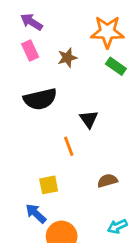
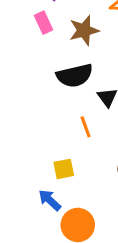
brown star: (67, 58) -> (84, 30), size x1.4
black semicircle: (40, 99) -> (75, 76), moved

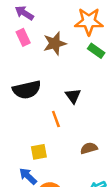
black semicircle: (75, 76) -> (27, 90), moved

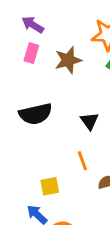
pink rectangle: (23, 37) -> (31, 53), turned 42
orange line: (56, 119) -> (82, 161), moved

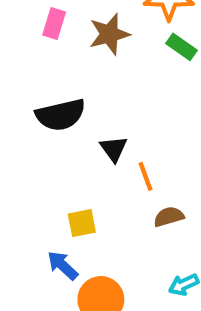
black triangle: (89, 121) -> (114, 149), moved
orange line: (82, 161) -> (145, 176), moved

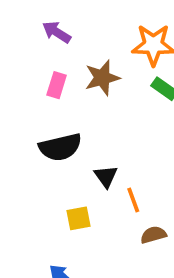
pink rectangle: (54, 24) -> (57, 85), moved
yellow square: (82, 223) -> (79, 218), moved

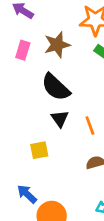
black semicircle: (60, 147) -> (56, 87), moved, turned 56
orange line: (133, 200) -> (90, 126), moved

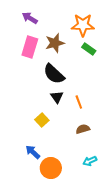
pink rectangle: (23, 50) -> (30, 47), size x1.5
yellow square: (39, 150) -> (42, 120), turned -32

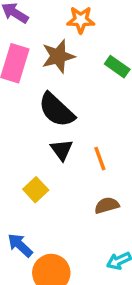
orange star: (83, 25) -> (81, 20), moved, size x0.7

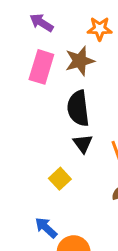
black semicircle: (56, 110) -> (78, 108), turned 40

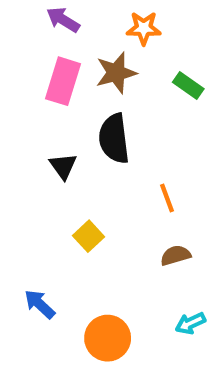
black triangle: (83, 143) -> (63, 166), moved
blue arrow: (46, 228) -> (40, 304), moved

